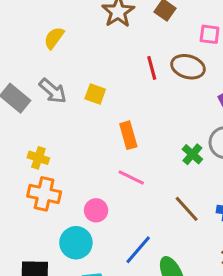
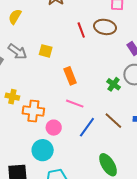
orange cross: (44, 194) -> (33, 111), moved
blue line: (138, 250) -> (87, 127), moved

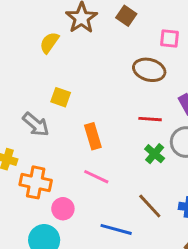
yellow semicircle: (15, 17) -> (49, 43), moved
red line: (81, 30) -> (150, 119), moved, turned -70
gray arrow: (17, 52) -> (36, 124), moved
blue line: (87, 127) -> (116, 229), moved, turned 65

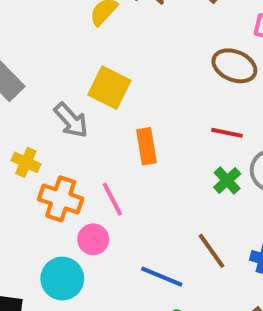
yellow square: (61, 97) -> (109, 88), size x1.5
pink line: (96, 177) -> (112, 199), moved, turned 30

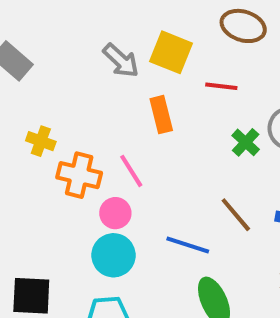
yellow square: (109, 88) -> (171, 52), moved
gray arrow: (71, 120) -> (121, 61), moved
red line: (227, 133) -> (221, 86), moved
cyan circle: (62, 279) -> (113, 255), moved

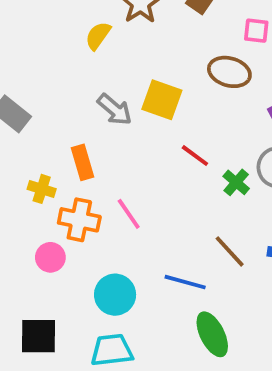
red line: (221, 86) -> (195, 156), moved, turned 32
orange rectangle: (161, 115) -> (83, 162), moved
pink circle: (115, 213) -> (50, 257), moved

